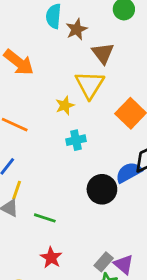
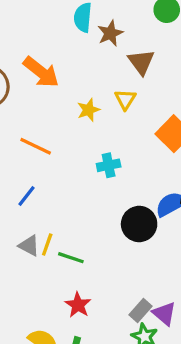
yellow triangle: (90, 85) -> (125, 99), size x0.6
yellow star: (65, 105) -> (88, 110), moved
yellow line: (17, 190) -> (47, 245), moved

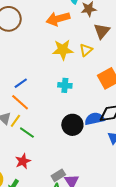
orange arrow: (41, 72) -> (58, 19), moved, turned 110
yellow star: (88, 110) -> (63, 50), size x1.5
orange line: (36, 146) -> (20, 102), moved
blue line: (26, 196) -> (21, 83), moved

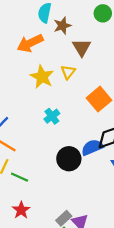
yellow star: (63, 50) -> (42, 77), turned -30
cyan cross: (65, 85) -> (52, 116), turned -32

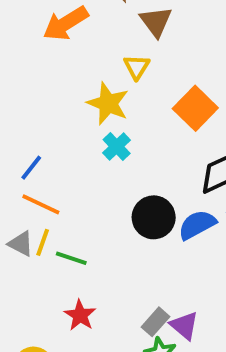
yellow star: (42, 77) -> (108, 103), moved
blue semicircle: (92, 147) -> (197, 225), moved

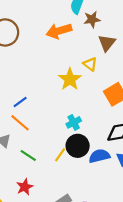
yellow triangle: (137, 67) -> (90, 64), turned -40
cyan cross: (117, 146) -> (74, 122), moved
yellow line: (43, 242) -> (60, 155), moved

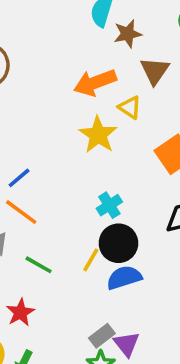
orange arrow: (59, 31) -> (95, 83), moved
blue semicircle: (99, 156) -> (124, 278), moved
red star: (25, 187) -> (20, 312), moved

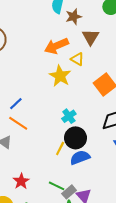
green line: (39, 265) -> (57, 186), moved

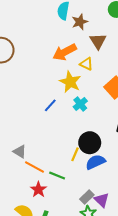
blue line: (16, 104) -> (50, 105), moved
cyan cross: (69, 116) -> (80, 104), moved
orange line: (18, 123) -> (35, 167), moved
green line: (57, 186) -> (57, 176), moved

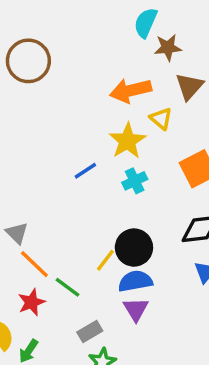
gray rectangle: (87, 197) -> (90, 331), moved
purple triangle: (102, 200) -> (136, 309), moved

